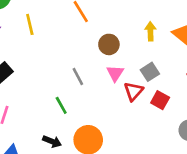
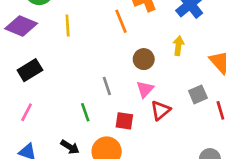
yellow arrow: (150, 31) -> (178, 46), moved
gray square: (150, 72) -> (198, 94), moved
red square: (160, 100) -> (124, 121), moved, turned -30

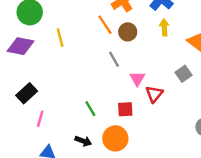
yellow arrow: (178, 46) -> (164, 27), moved
brown circle: (144, 59) -> (128, 32), moved
black rectangle: (30, 70) -> (27, 93), moved
gray line: (107, 86) -> (114, 59), moved

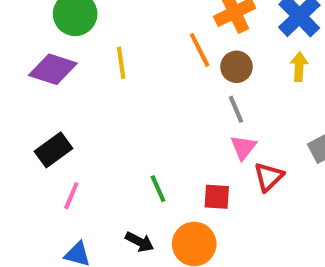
gray line: (114, 59) -> (236, 109), moved

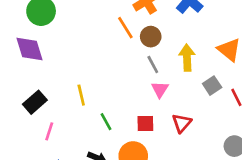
yellow line: (121, 63) -> (81, 95), moved
yellow arrow: (299, 67) -> (187, 58), moved, size x1.4
purple diamond: (53, 69) -> (30, 49), turned 60
red triangle: (269, 177) -> (182, 123), moved

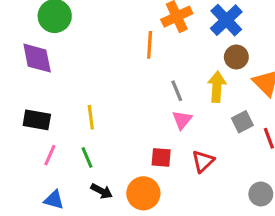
orange line: (125, 28) -> (150, 45), turned 30
brown circle: (151, 37) -> (236, 57), moved
black rectangle: (35, 102) -> (37, 120), turned 45
green line: (106, 122) -> (87, 157), moved

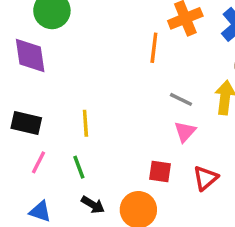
gray line: (177, 91) -> (181, 99), turned -45

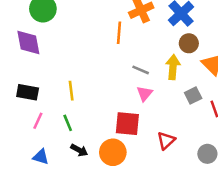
red square: (160, 171) -> (127, 124), size x1.5
red triangle: (205, 178) -> (166, 141), moved

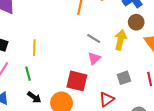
gray square: (193, 95) -> (124, 78), moved

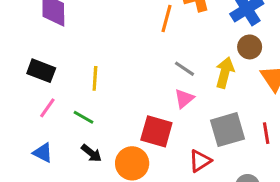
green line: (28, 74) -> (83, 117), turned -48
gray square: (124, 78) -> (227, 130), size x1.6

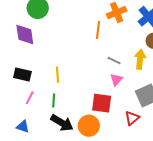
green line: (83, 117) -> (54, 101), turned 72
blue triangle: (43, 153) -> (23, 126), moved
black arrow: (91, 153) -> (62, 123), size x1.6

